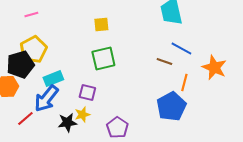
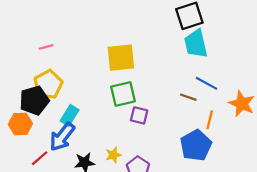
yellow square: (101, 24) -> (121, 58), size x1.8
cyan rectangle: (53, 78) -> (70, 115), turned -36
purple square: (87, 92) -> (139, 115), moved
yellow star: (82, 114) -> (113, 155), moved

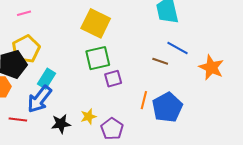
yellow square: (121, 58) -> (96, 23), turned 32
purple square: (139, 115) -> (113, 79), turned -30
orange line: (210, 120) -> (144, 100), moved
red line: (40, 158) -> (18, 120), turned 48

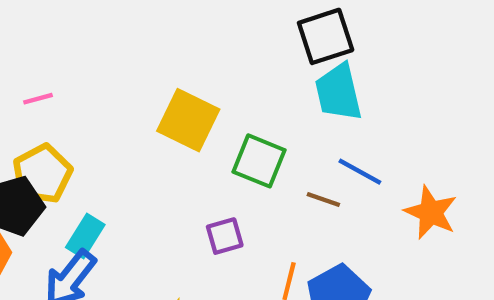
green square: (98, 58) -> (259, 161), moved, turned 35

